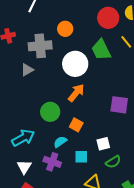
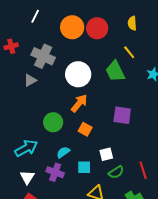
red circle: (108, 18) -> (97, 28), moved
orange circle: (65, 29) -> (72, 27), moved, size x1.5
gray cross: (40, 46) -> (43, 56), turned 30
green trapezoid: (101, 50) -> (115, 71), moved
orange square: (76, 125) -> (85, 129), moved

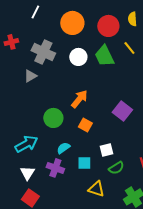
red circle: (97, 28) -> (108, 26), moved
green trapezoid: (115, 71) -> (104, 56), moved
white circle: (78, 74) -> (78, 57), moved, size x0.7
purple square: (122, 115) -> (122, 111), turned 30

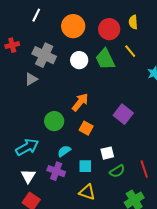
yellow triangle: (96, 189) -> (87, 192), moved

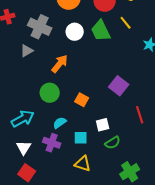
orange arrow: (80, 102) -> (60, 64), moved
red line: (144, 169) -> (140, 115), moved

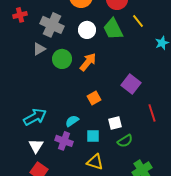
orange arrow: (60, 64) -> (88, 62), moved
green circle: (50, 93) -> (62, 59), moved
orange square: (82, 100) -> (94, 98), turned 32

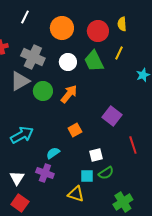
yellow line: (138, 21) -> (119, 53), turned 64
gray triangle: (39, 49) -> (20, 81), size x1.5
cyan arrow: (35, 117) -> (22, 135), moved
cyan square: (93, 136) -> (87, 176), moved

